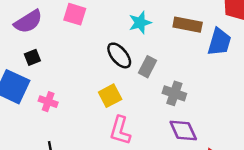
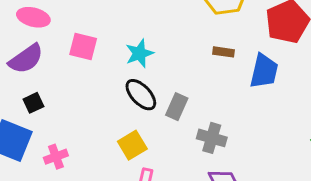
cyan star: (140, 23) -> (139, 53), moved
brown rectangle: (188, 25) -> (223, 52), size x0.6
pink cross: (48, 102) -> (56, 157), turned -36

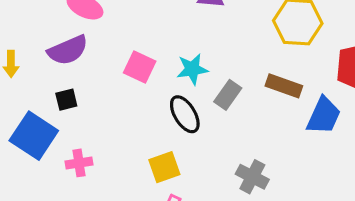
pink square: (83, 46) -> (140, 67), moved
brown rectangle: (223, 52) -> (284, 86), size x1.5
gray rectangle: (177, 107) -> (228, 95), moved

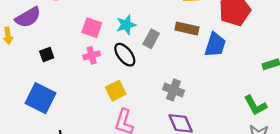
purple semicircle: (68, 50) -> (28, 17), moved
blue square: (34, 136) -> (41, 98), moved
pink cross: (79, 163) -> (92, 55), moved

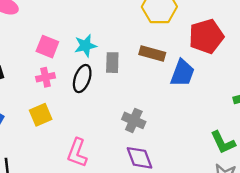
gray rectangle: (151, 39) -> (112, 63), turned -30
black ellipse: (125, 55) -> (82, 79), turned 55
yellow square: (116, 91) -> (41, 115), moved

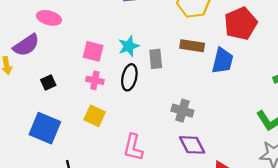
pink cross: (46, 77) -> (95, 80), turned 30
yellow square: (41, 115) -> (95, 116), turned -35

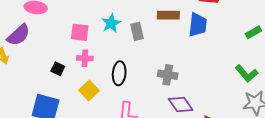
black ellipse: (129, 77) -> (119, 73), moved
black square: (48, 82) -> (58, 69), moved, turned -32
yellow square: (95, 116) -> (89, 90), turned 30

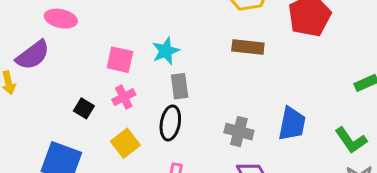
blue trapezoid: (198, 25) -> (292, 124), moved
gray rectangle: (137, 31) -> (180, 86), moved
pink cross: (85, 58) -> (124, 97), turned -35

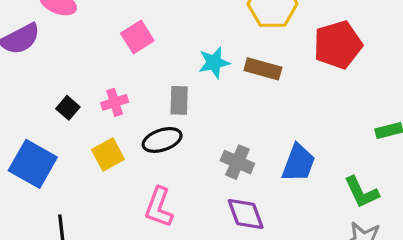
cyan star: (166, 51) -> (214, 63), moved
pink square: (120, 60) -> (137, 37), moved, turned 36
black ellipse: (170, 123) -> (162, 140), turned 52

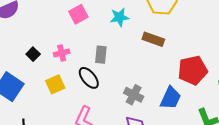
red pentagon: (338, 45) -> (193, 70), moved
cyan star: (214, 63) -> (119, 17), moved
black ellipse: (162, 140) -> (89, 78), turned 65

